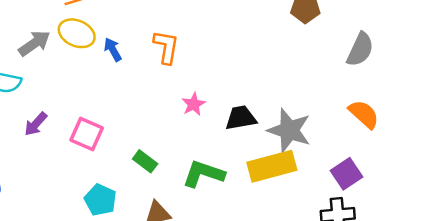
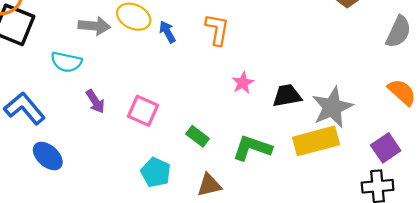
gray arrow: (34, 43) -> (94, 26), turned 40
purple arrow: (36, 124) -> (95, 101), turned -75
gray star: (289, 130) -> (332, 107), turned 30

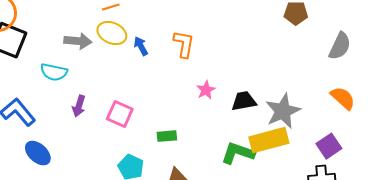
purple arrow: (95, 101) -> (79, 106), turned 50
green rectangle: (198, 136) -> (167, 136), turned -42
green L-shape: (252, 148) -> (238, 153), moved

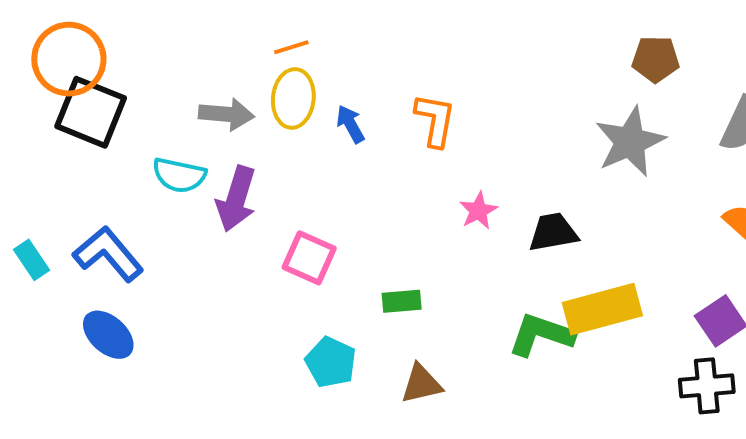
yellow ellipse: (112, 33) -> (293, 98), turned 72
purple arrow: (79, 106) -> (236, 199), moved, size x1.5
gray star: (283, 111) -> (630, 142), moved
blue ellipse: (38, 153) -> (108, 335), moved

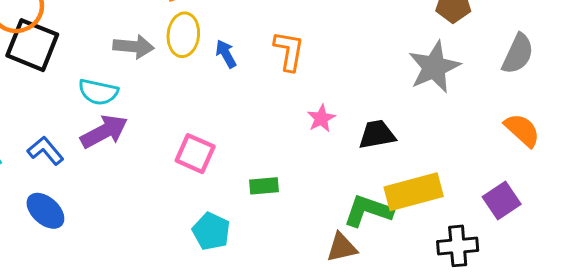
purple arrow: (236, 199) -> (104, 132), moved, turned -135
blue L-shape: (108, 254) -> (45, 151), size x0.7
brown triangle: (421, 384) -> (342, 247), moved
black cross: (707, 386) -> (458, 246), moved

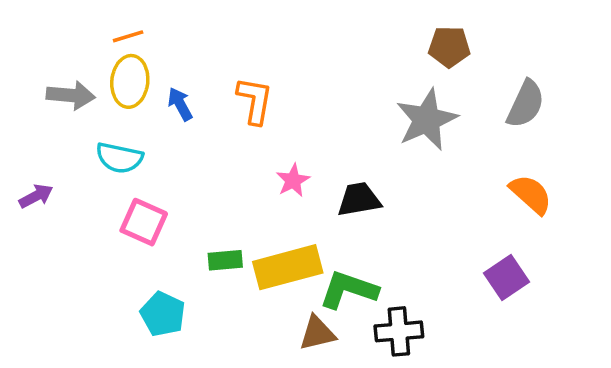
cyan semicircle: (98, 92) -> (119, 158), moved
purple arrow: (104, 132) -> (36, 196), size x0.6
yellow rectangle: (414, 192) -> (288, 267), moved
black cross: (458, 246) -> (399, 331), moved

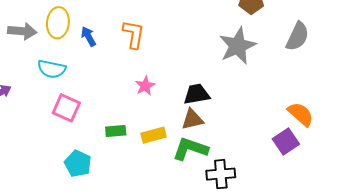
pink star: (293, 180) -> (145, 86), moved
orange semicircle: (531, 194) -> (301, 114), moved
yellow rectangle: (288, 267) -> (154, 135), size x0.6
brown triangle: (317, 333) -> (192, 119), moved

